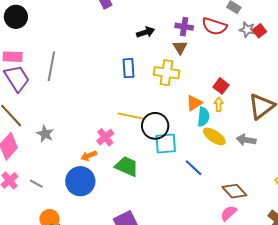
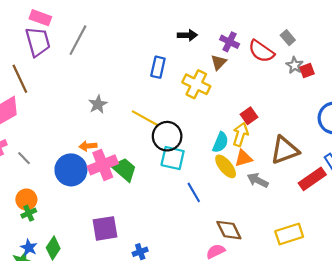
orange triangle: (194, 103) -> (243, 158), moved
yellow arrow: (219, 104) -> (241, 134), size x1.5
gray star: (45, 134) -> (98, 104), moved
pink cross: (105, 137) -> (103, 165), moved, size x1.5

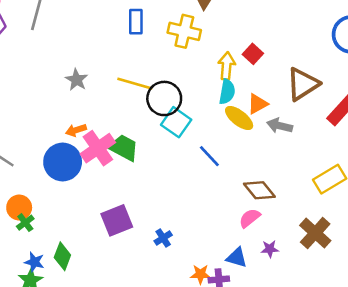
yellow arrow: (241, 134) -> (227, 66), moved
cyan square: (173, 158) -> (176, 122), turned 35

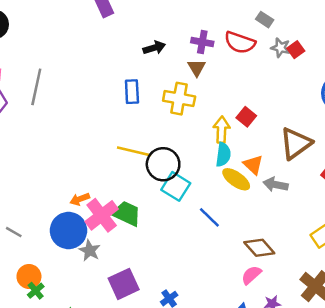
gray star: (76, 80) -> (90, 250), moved
orange triangle: (258, 104) -> (253, 165), turned -45

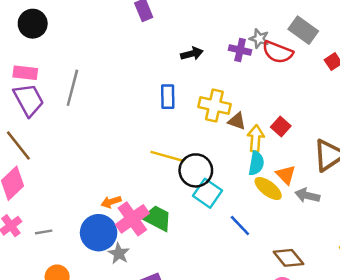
gray rectangle: (265, 20) -> (303, 30), size x1.6
gray star: (280, 48) -> (259, 39), moved
brown triangle: (197, 68) -> (237, 121), moved, turned -42
gray line: (14, 232) -> (44, 232), turned -42

